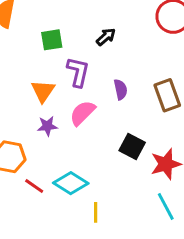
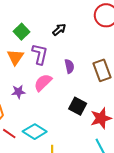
green square: (52, 40) -> (21, 32), turned -35
orange triangle: (43, 91) -> (15, 57), moved

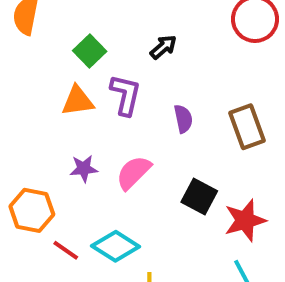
orange triangle: (15, 57) -> (78, 101), turned 48
pink semicircle: (43, 83) -> (133, 173), moved

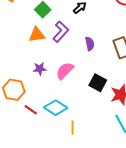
purple L-shape: (126, 95) -> (61, 32), turned 30

